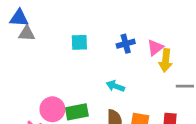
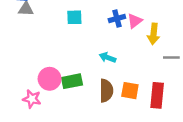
pink triangle: (155, 48) -> (135, 21), moved

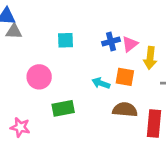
pink circle: (50, 79) -> (39, 77), moved
brown semicircle: (106, 91) -> (125, 110), moved, turned -85
orange square: (130, 91) -> (125, 77), moved

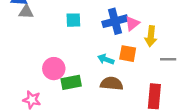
blue cross: (111, 42) -> (115, 21), size x1.5
pink circle: (39, 77) -> (54, 69), moved
brown semicircle: (125, 110) -> (112, 84), moved

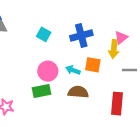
cyan square: (73, 20) -> (44, 34), turned 32
pink triangle: (132, 23) -> (121, 38), moved
pink circle: (54, 69) -> (48, 71), moved

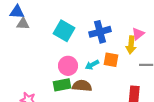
cyan square: (44, 34) -> (64, 31), size x1.5
cyan arrow: (73, 70) -> (92, 65), turned -48
brown semicircle: (78, 92) -> (82, 86), moved

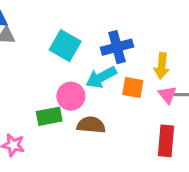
pink triangle: (138, 34) -> (167, 95), moved, turned -32
cyan arrow: (92, 65) -> (101, 77), moved, size x1.5
green rectangle: (62, 85) -> (49, 116), moved

